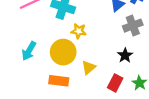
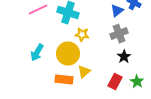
gray cross: (133, 26) -> (119, 34), moved
yellow triangle: (89, 68) -> (84, 72), moved

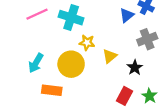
gray cross: (119, 34) -> (147, 39), moved
yellow triangle: (84, 72) -> (110, 56), moved
orange rectangle: (64, 80) -> (52, 90), moved

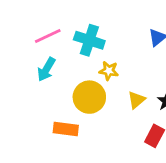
yellow triangle: (110, 56) -> (137, 100), moved
cyan arrow: (36, 63) -> (46, 69), moved

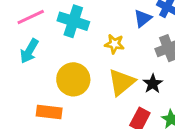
yellow star: (109, 71) -> (114, 44), moved
yellow triangle: (137, 100) -> (121, 82), size x1.5

